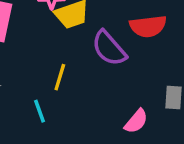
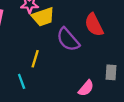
red semicircle: (148, 26) -> (94, 25), turned 70

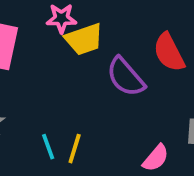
yellow line: (35, 59) -> (75, 149), moved

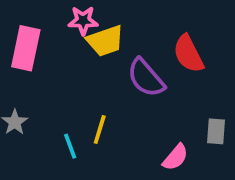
yellow line: (75, 149) -> (100, 130), moved

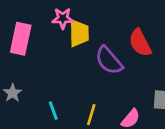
yellow trapezoid: (105, 41) -> (79, 33), turned -72
yellow line: (100, 130) -> (91, 115), moved

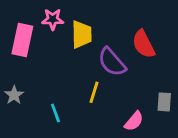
pink star: (63, 18) -> (53, 19), moved
yellow line: (91, 115) -> (94, 92), moved

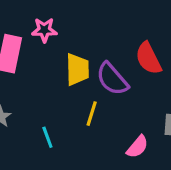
yellow trapezoid: (82, 34) -> (77, 69), moved

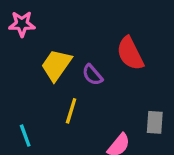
yellow trapezoid: (77, 69) -> (56, 65), turned -144
purple semicircle: (112, 79) -> (92, 75), size x0.6

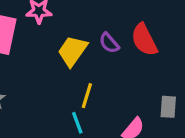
purple semicircle: (92, 75) -> (109, 43), moved
cyan line: (25, 136) -> (77, 123), moved

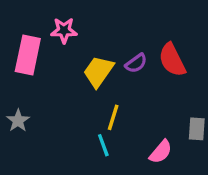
purple semicircle: (109, 43) -> (136, 63), turned -85

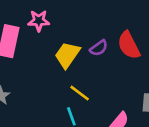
yellow line: (113, 117) -> (80, 93), turned -70

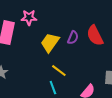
purple semicircle: (99, 48) -> (73, 38), turned -32

